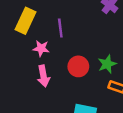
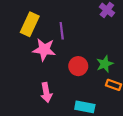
pink star: (41, 48) -> (44, 50), size x1.5
pink arrow: (43, 76) -> (46, 93), moved

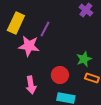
purple line: (62, 31) -> (45, 29), turned 35
red circle: (78, 66) -> (60, 75), moved

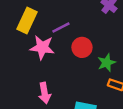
purple line: (45, 29) -> (61, 28), turned 35
red circle: (60, 75) -> (82, 47), moved

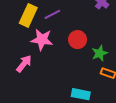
purple line: (61, 28) -> (52, 14), moved
pink arrow: (45, 93) -> (24, 64), moved, turned -132

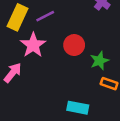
pink star: (42, 40) -> (33, 45), turned 30

